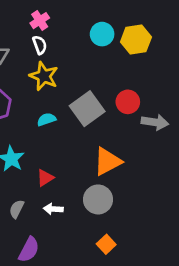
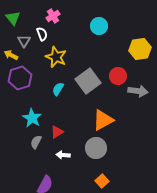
yellow hexagon: (136, 39) -> (140, 49), moved
white semicircle: (40, 45) -> (42, 34), moved
cyan semicircle: (46, 119) -> (58, 89), turned -40
gray semicircle: (17, 209) -> (36, 142), moved

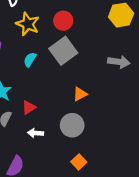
red circle: (118, 76) -> (63, 21), moved
orange triangle: (103, 120) -> (80, 94), size x0.6

